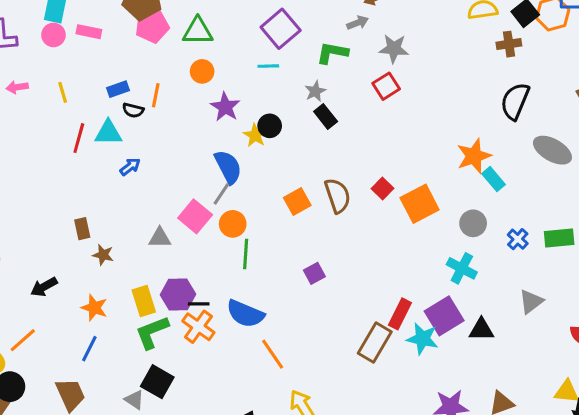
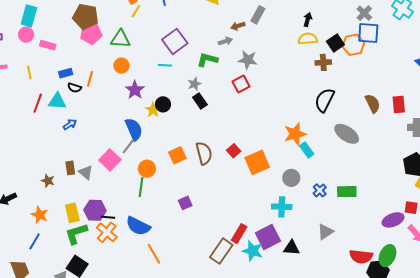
pink rectangle: (89, 32) -> (48, 45), moved
orange circle: (233, 224) -> (147, 169), moved
brown rectangle: (82, 229) -> (70, 168), moved
gray triangle: (160, 238) -> (86, 172), turned 35
cyan cross: (462, 268) -> (282, 207), turned -30

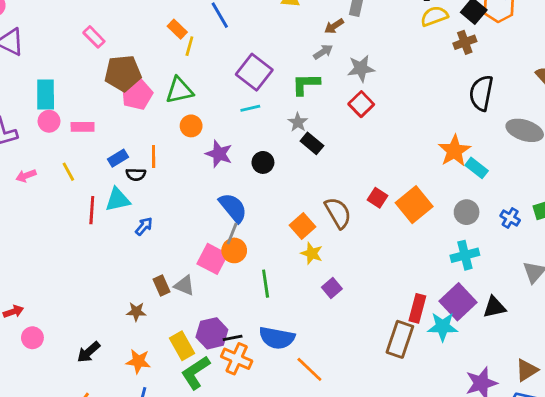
yellow star: (153, 110) -> (312, 253), moved
orange circle: (147, 169) -> (234, 250), moved

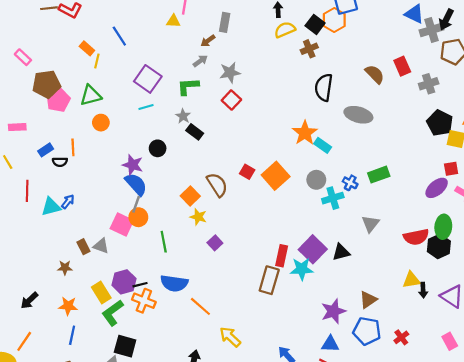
purple star: (219, 154) -> (133, 165), moved
cyan triangle: (118, 200) -> (51, 207), moved
cyan cross: (465, 255) -> (333, 198), moved

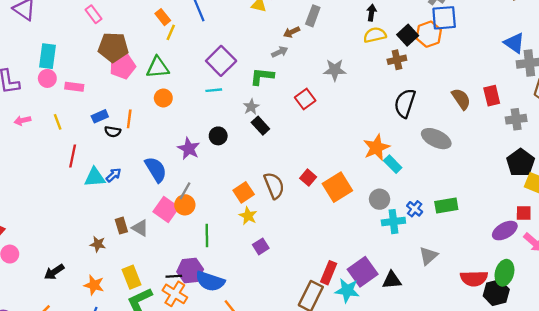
gray star: (230, 72) -> (335, 70), moved
blue semicircle: (136, 184) -> (156, 169), moved
purple hexagon: (124, 282) -> (190, 271), moved

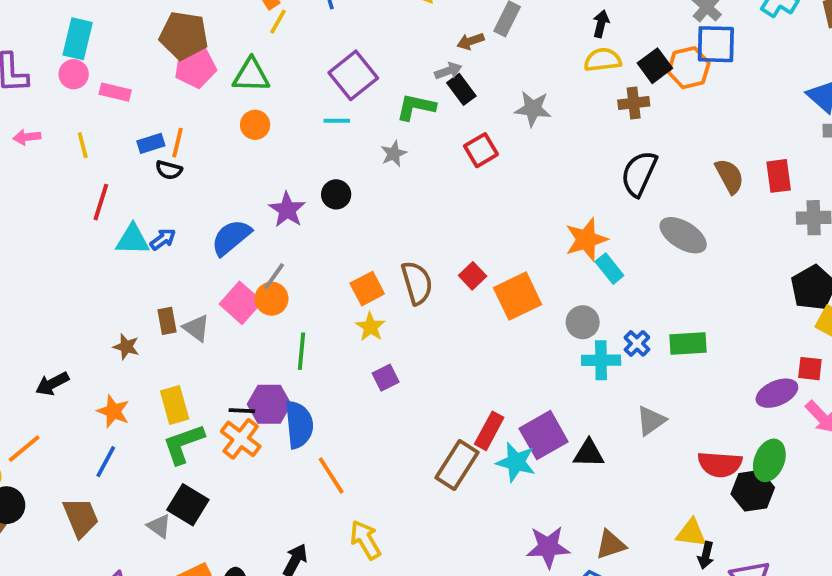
orange line: (129, 119) -> (177, 143), moved
black rectangle: (260, 126) -> (461, 89), moved
blue semicircle: (156, 169) -> (231, 237), turned -104
blue semicircle: (210, 281) -> (299, 425), turned -120

